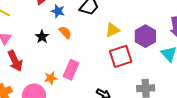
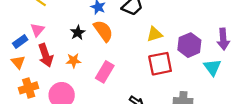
orange semicircle: (65, 32) -> (103, 31), size x1.5
orange star: (51, 78) -> (73, 61), moved

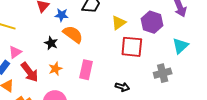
pink triangle: (37, 30) -> (15, 52), turned 32
red square: (160, 64) -> (132, 47), turned 35
cyan triangle: (212, 67) -> (180, 46), moved, turned 42

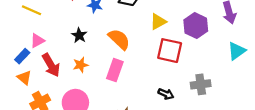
orange semicircle: (73, 34) -> (119, 39), moved
cyan triangle: (180, 46) -> (237, 51), moved
black arrow: (122, 87) -> (166, 94), moved

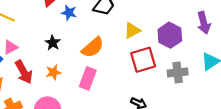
orange semicircle: (119, 39) -> (93, 47), turned 95
red square: (170, 51) -> (143, 60), turned -30
gray cross: (201, 84) -> (178, 73), moved

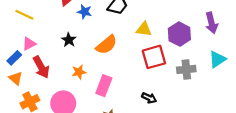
yellow triangle: (132, 30) -> (144, 29), turned 35
orange star: (53, 72) -> (79, 72), moved
pink rectangle: (88, 78) -> (104, 86), moved

